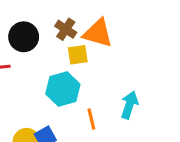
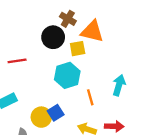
brown cross: (66, 29) -> (68, 19), moved
black circle: (24, 37) -> (53, 37), moved

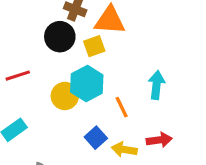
blue square: (56, 113) -> (96, 138), moved
yellow circle: (41, 117) -> (65, 96), moved

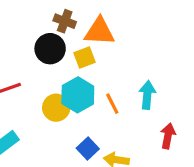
orange line: (122, 107) -> (112, 104), moved
red arrow: (159, 140) -> (168, 136), moved, turned -70

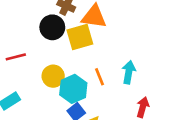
yellow square: (85, 57) -> (80, 37), size x1.5
cyan hexagon: (78, 95) -> (73, 89), moved

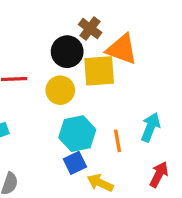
yellow circle: (53, 76) -> (60, 90), moved
orange line: (99, 77) -> (117, 141), moved

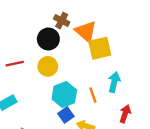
orange triangle: (122, 49) -> (86, 31), turned 30
yellow square: (99, 71) -> (100, 48), moved

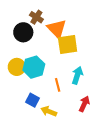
yellow circle: (48, 66) -> (17, 67), moved
cyan hexagon: (64, 94) -> (34, 67), moved
blue square: (66, 115) -> (32, 100), turned -32

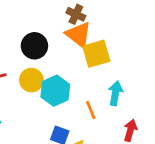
brown cross: (36, 17) -> (76, 14), moved
yellow circle: (17, 67) -> (31, 80), moved

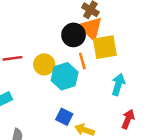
black circle: (34, 46) -> (74, 35), moved
orange line: (91, 110) -> (82, 61), moved

